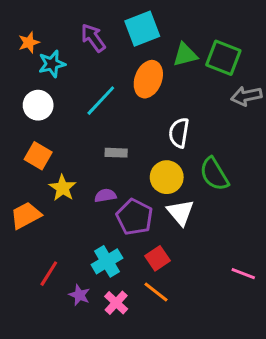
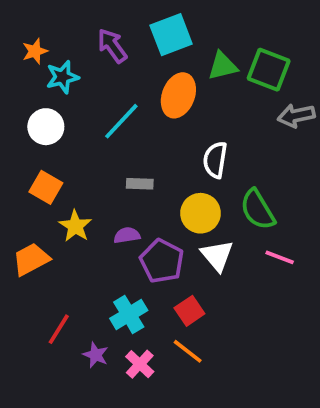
pink line: (243, 274) -> (280, 257), moved

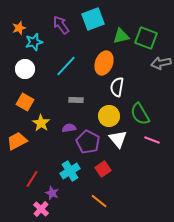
orange ellipse: (178, 95) -> (104, 63), moved
orange line: (188, 351) -> (99, 201), moved
pink cross: (140, 364) -> (41, 209), moved

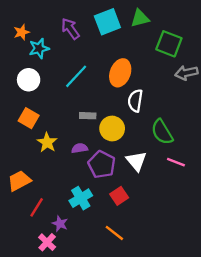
green triangle: (121, 36) -> (140, 18), moved
yellow circle: (109, 116) -> (112, 128), moved
orange trapezoid: (17, 141) -> (19, 181), moved

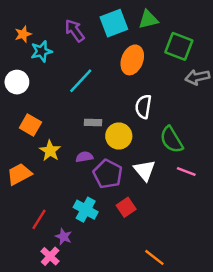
orange ellipse: (120, 73) -> (132, 60), moved
white circle: (29, 80) -> (17, 82), moved
orange trapezoid: (19, 181) -> (19, 174), moved
cyan cross: (81, 198) -> (86, 210), turned -30
orange line: (114, 233) -> (154, 257), moved

